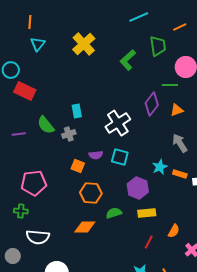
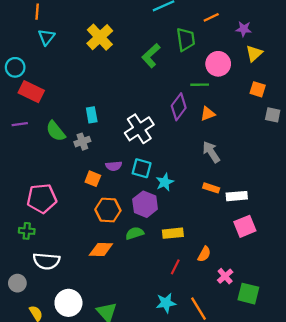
purple line: (19, 134) -> (20, 124), moved
cyan star: (160, 167) -> (165, 182), moved
purple hexagon: (138, 188) -> (145, 204), moved

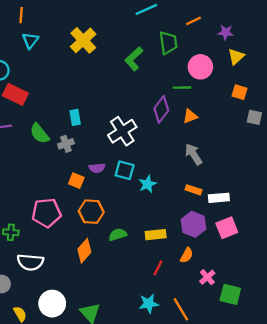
pink pentagon: (42, 198) -> (46, 213), moved
purple hexagon: (145, 204) -> (194, 224), moved
orange diamond: (101, 249) -> (84, 251), turned -50

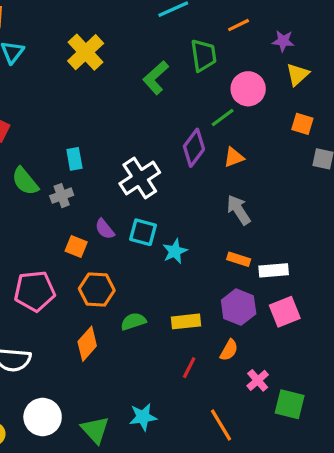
green line: (182, 88) -> (223, 117), turned -36
purple semicircle: (97, 168) -> (105, 229), turned 56
cyan star: (149, 304) -> (143, 417), moved

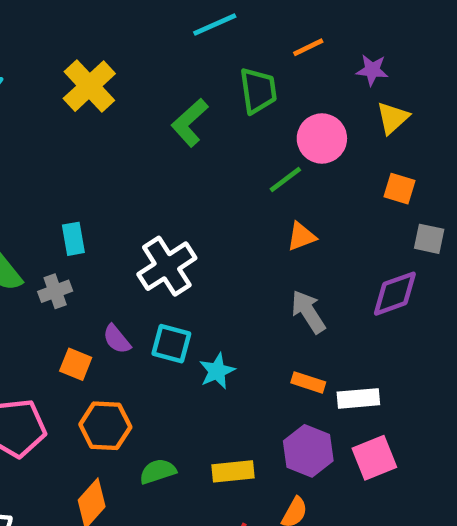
purple diamond: (194, 148) -> (395, 294), moved, turned 33

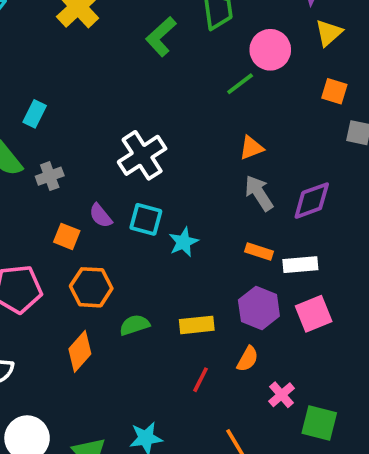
orange triangle: (301, 237) -> (251, 148), moved
cyan rectangle: (73, 239) -> (35, 114), moved, turned 36
purple diamond: (395, 294) -> (312, 201), moved

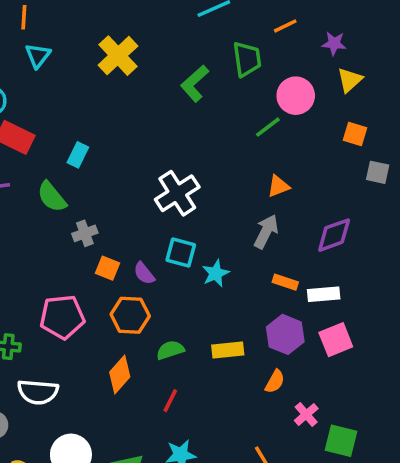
gray cross: (50, 176) -> (85, 233), moved
gray arrow: (259, 193) -> (266, 232), moved, turned 60
purple semicircle: (101, 216) -> (144, 273), moved
red line: (201, 380) -> (170, 401), moved

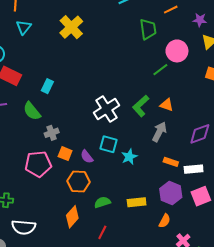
green L-shape: (195, 83) -> (141, 106), moved
orange triangle: (278, 186) -> (167, 105), turned 40
pink pentagon: (62, 317) -> (38, 164), moved

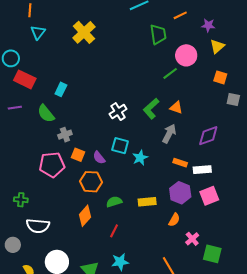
white cross: (107, 109) -> (118, 112), size x0.7

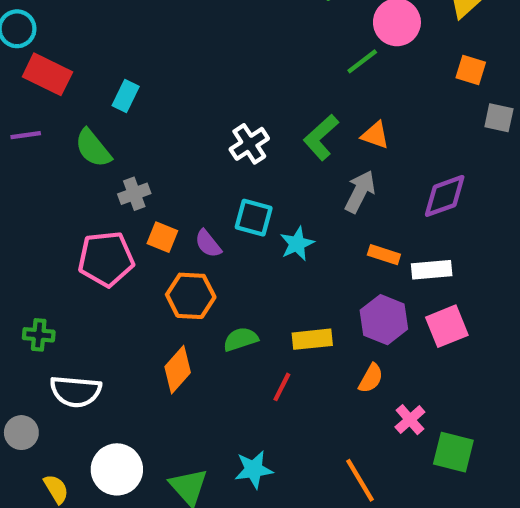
red line: (114, 231) -> (282, 387), moved

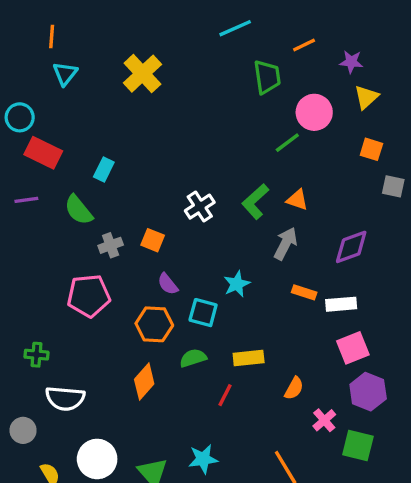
cyan square: (254, 218) -> (203, 313), moved
orange square: (162, 237) -> (153, 240), moved
purple hexagon: (384, 320) -> (368, 392), moved

